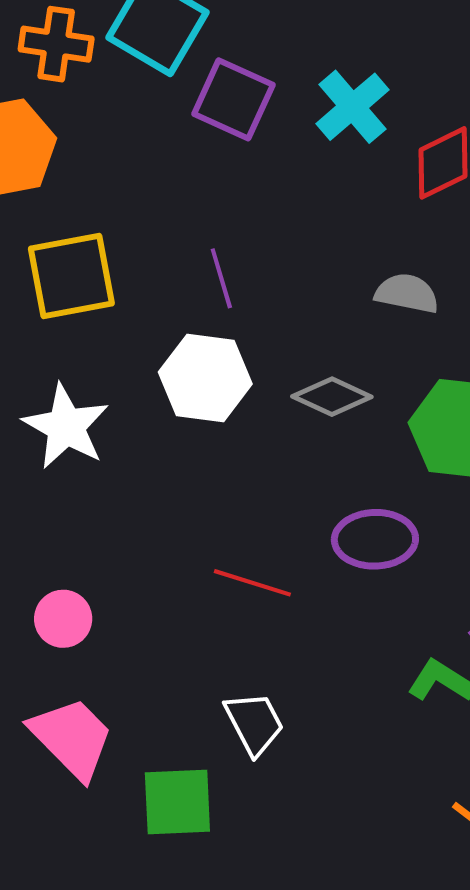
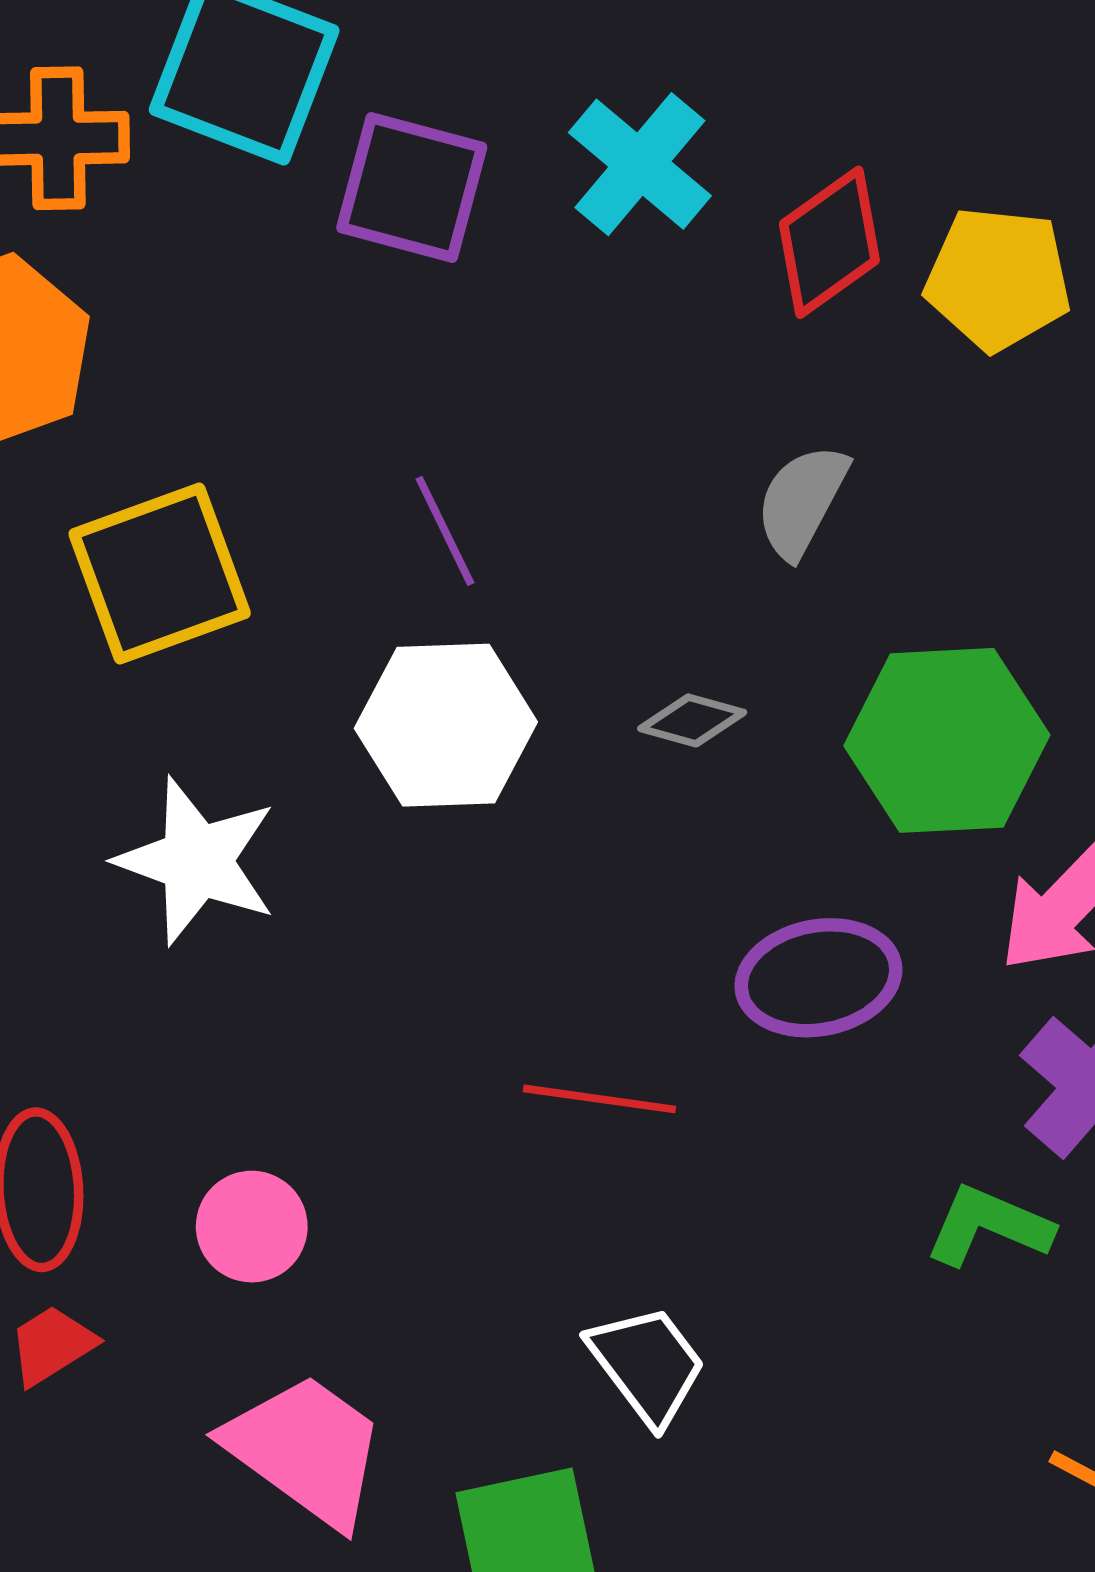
gray semicircle: (407, 293) -> (802, 501), turned -64
gray diamond: (332, 397) -> (692, 720), size x0.7

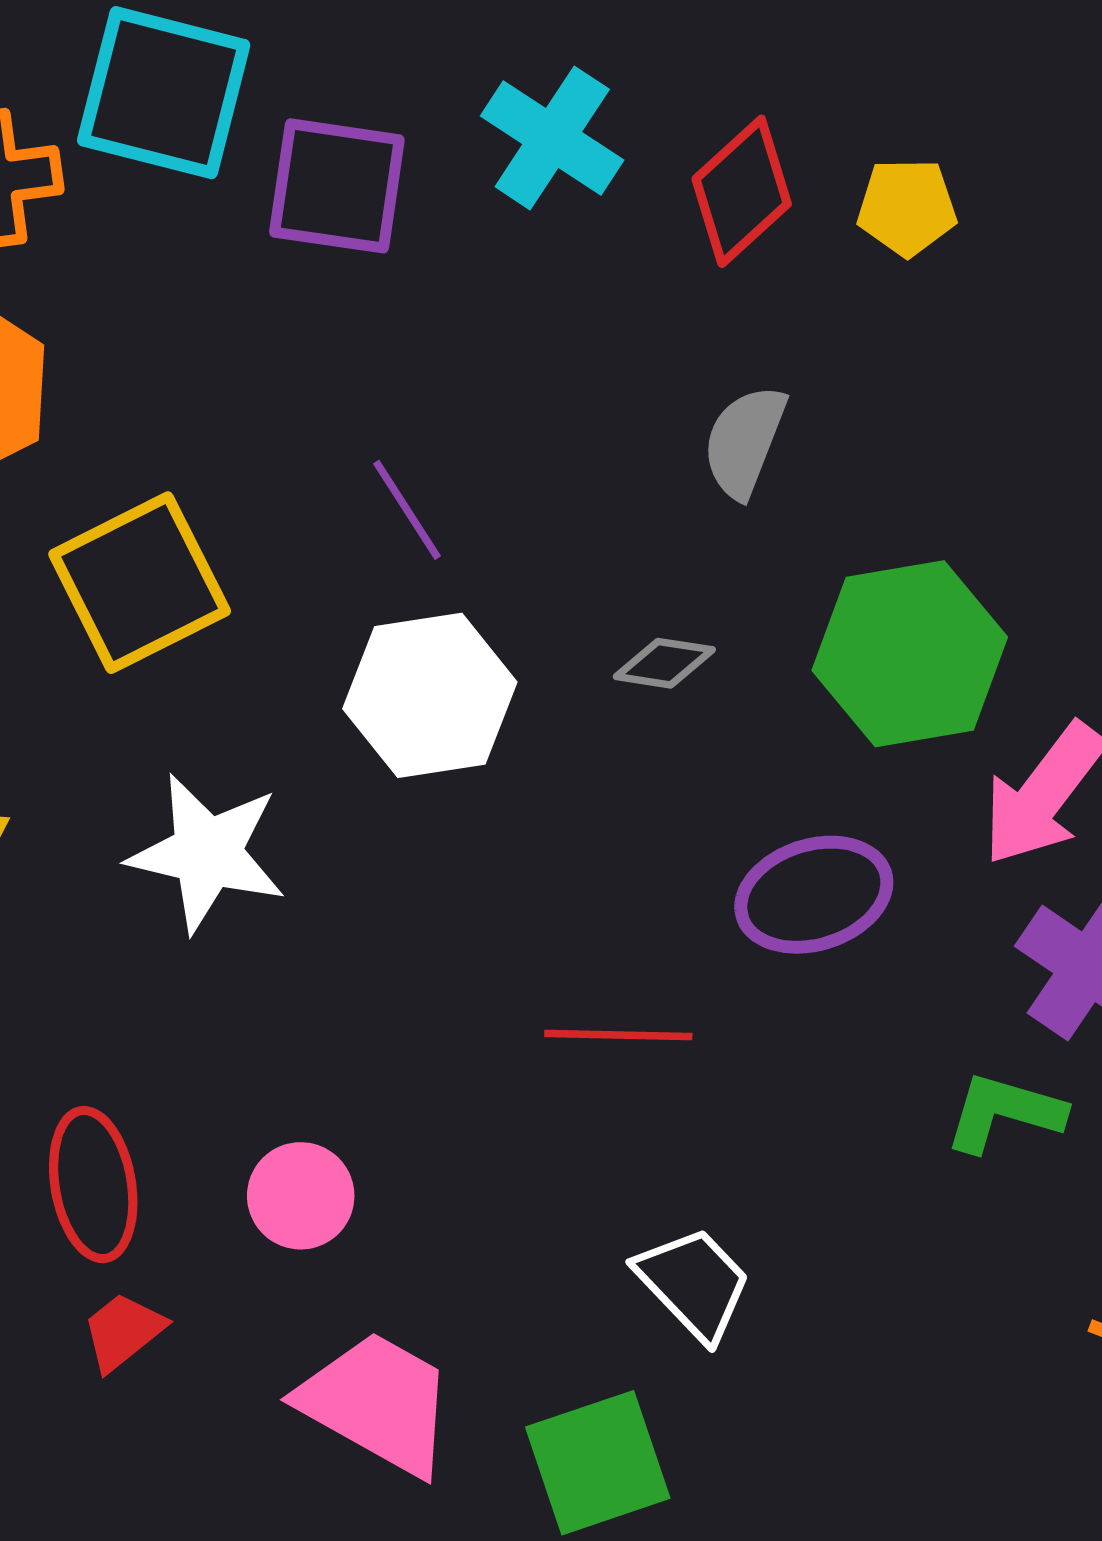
yellow pentagon: (998, 279) -> (907, 207), size x0.7

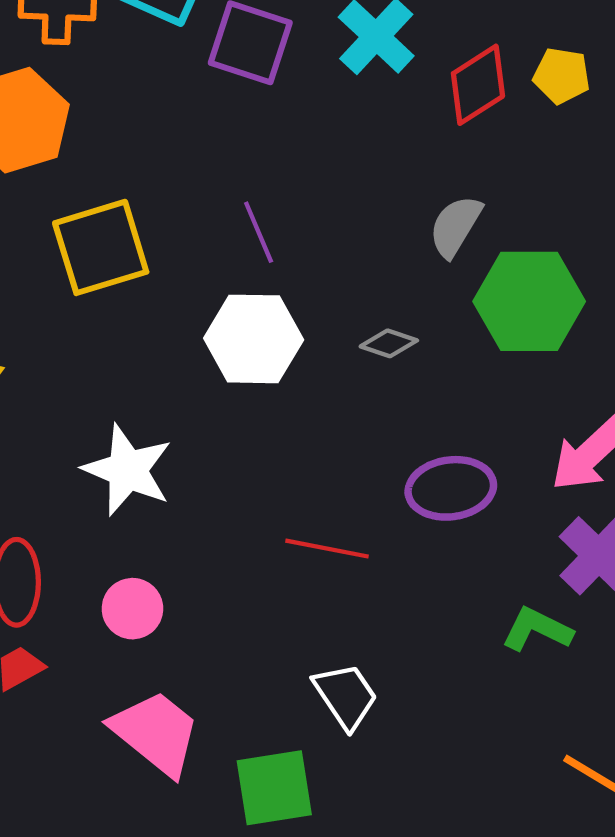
yellow pentagon: (907, 207) -> (562, 76), moved
green hexagon: (910, 654) -> (529, 301), moved
white star: (207, 853) -> (127, 470), moved

